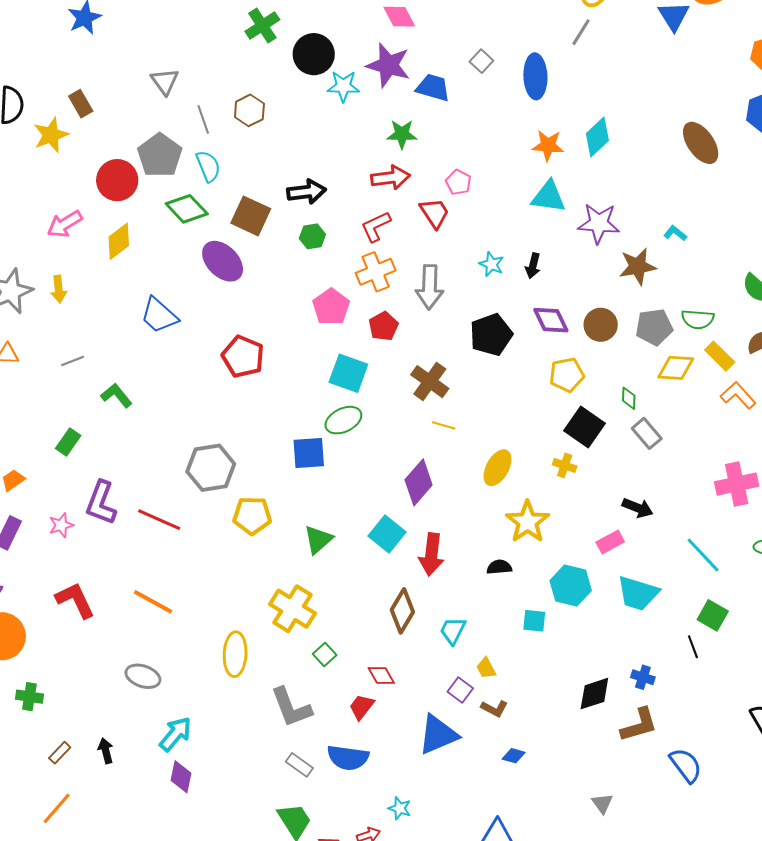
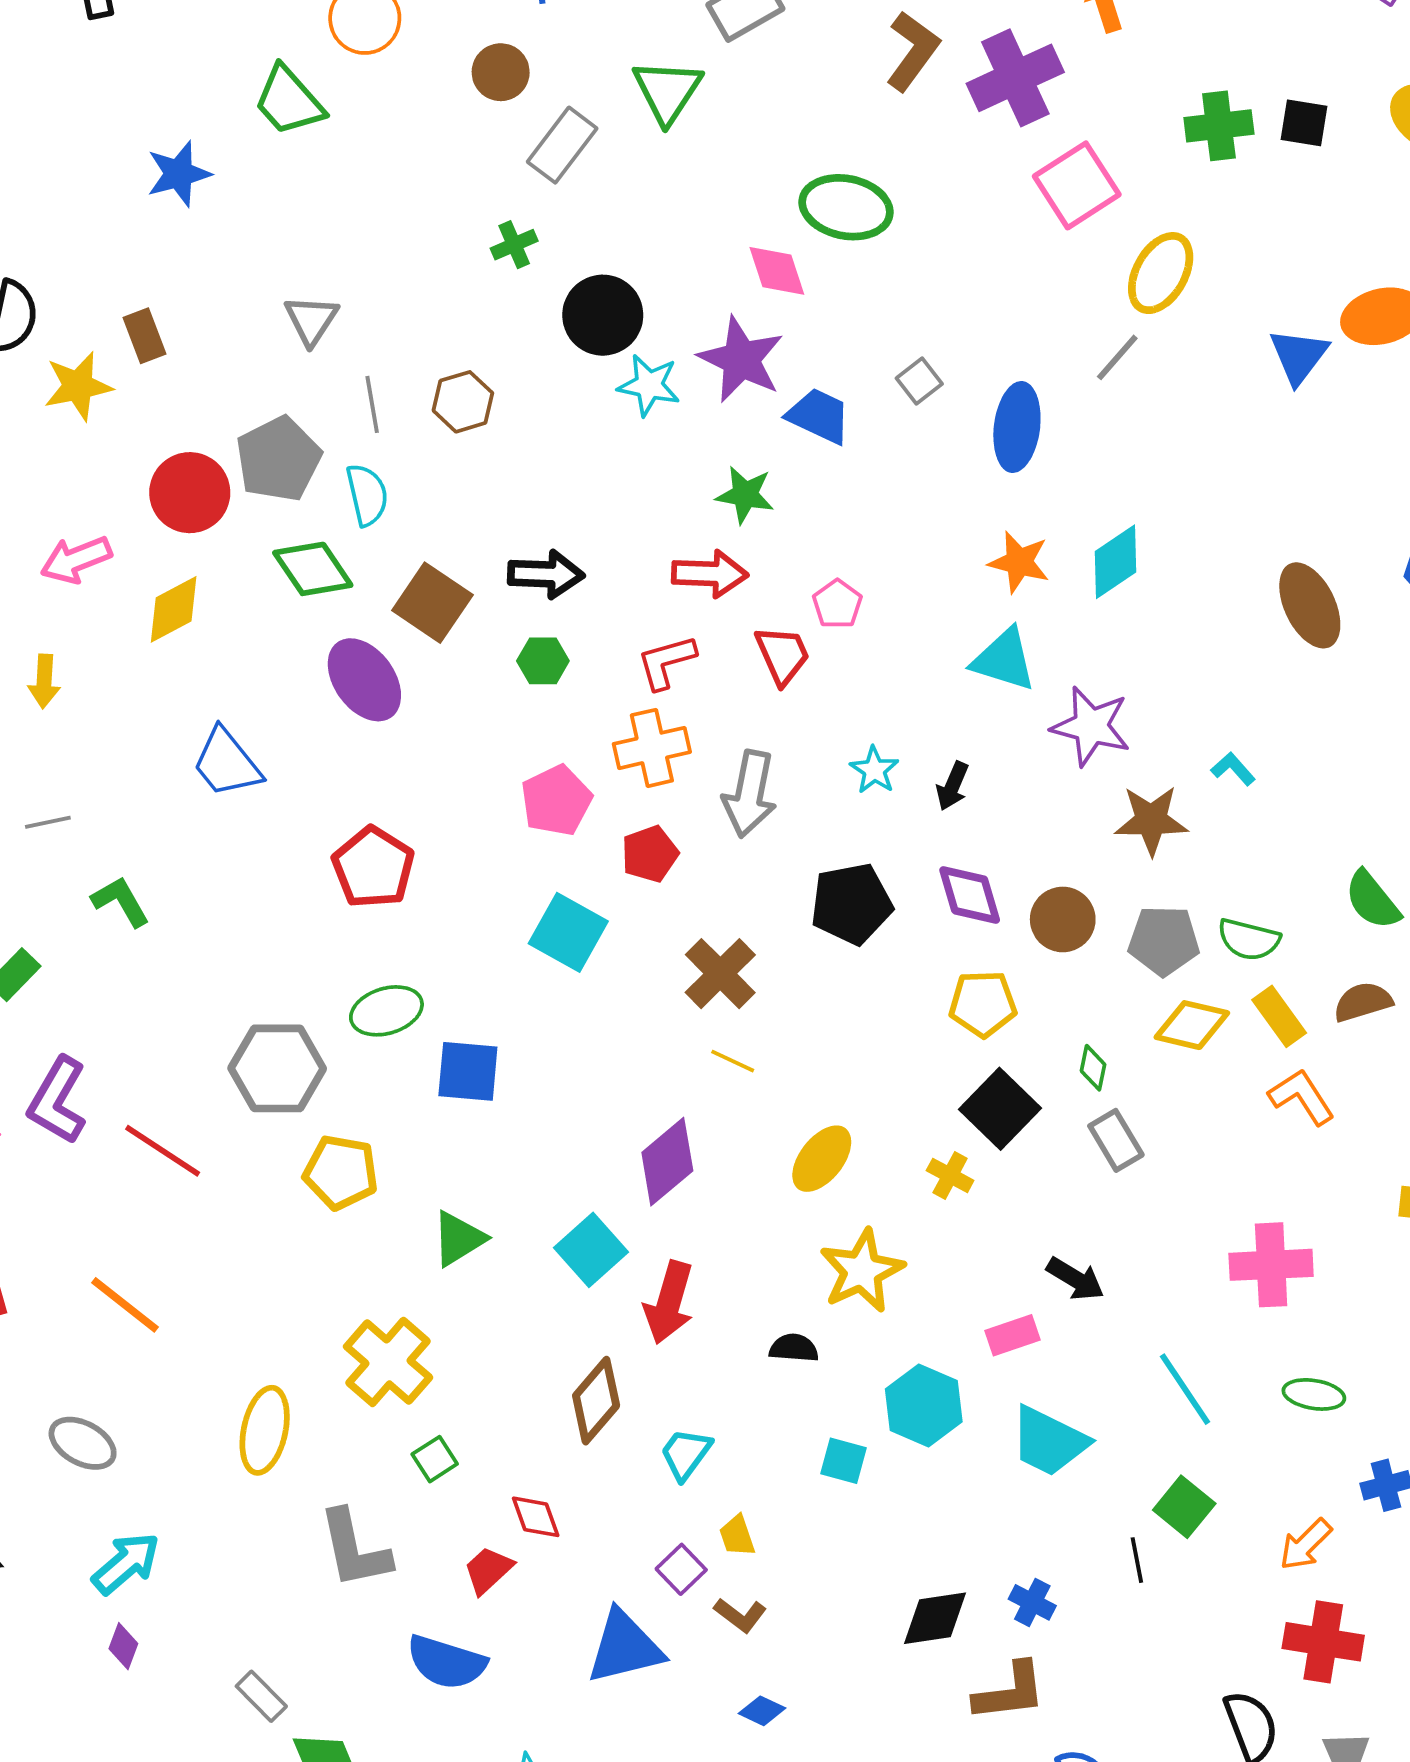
green cross: (262, 26) -> (514, 245), size x0.7
green ellipse: (343, 420) -> (386, 1011), moved
gray rectangle: (299, 765) -> (261, 1696), moved
purple diamond: (181, 777) -> (123, 1646), size x0.7

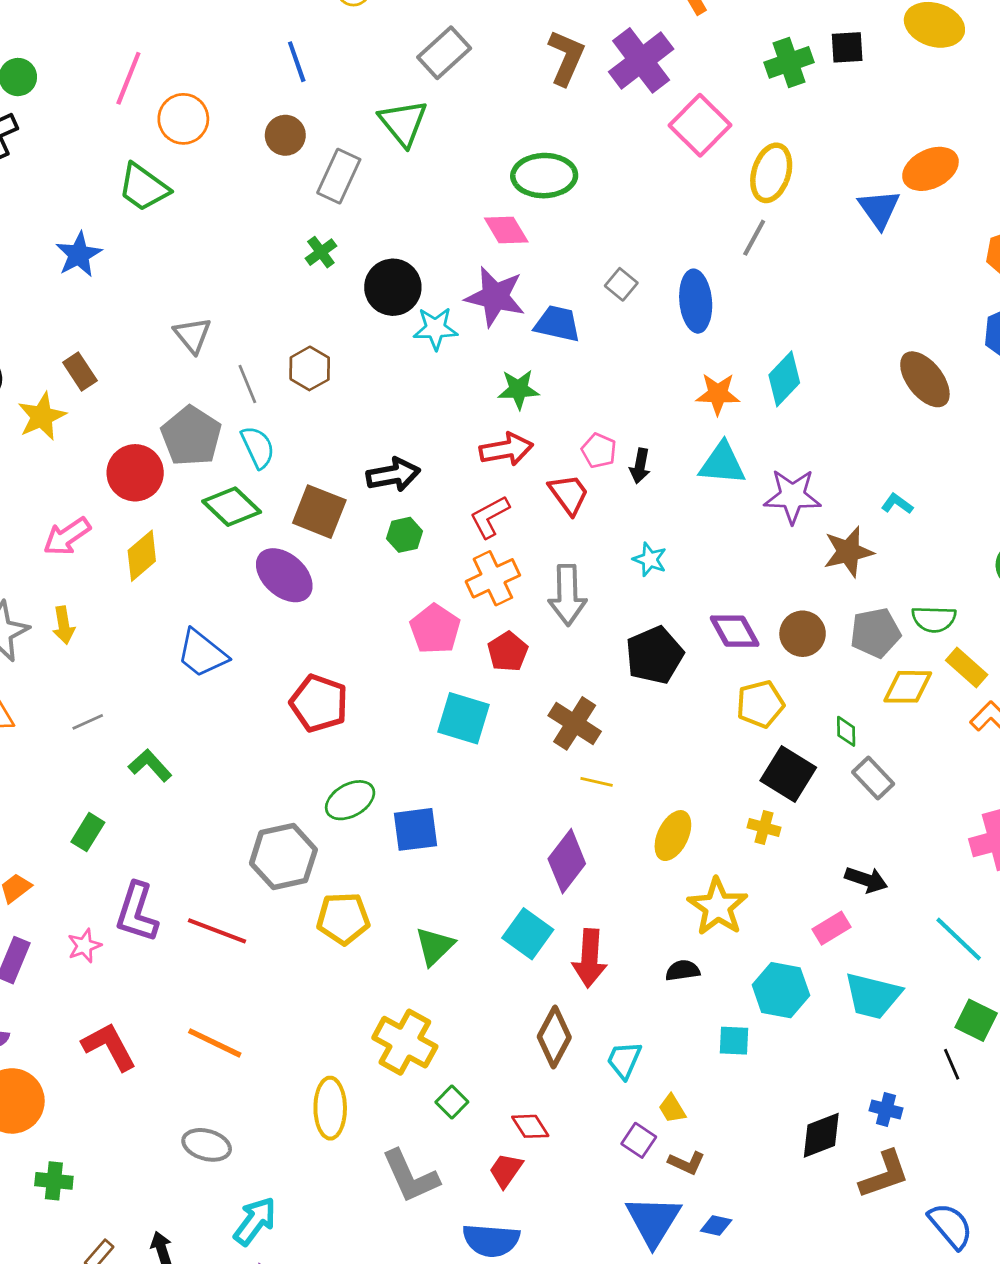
black arrow: (953, 786) -> (640, 466), moved
blue triangle: (625, 1647) -> (653, 1221), moved, turned -32

